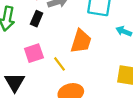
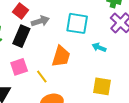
black rectangle: (37, 19) -> (21, 36), size x1.5

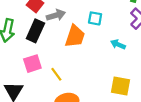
cyan square: (77, 23) -> (95, 18), size x0.6
orange trapezoid: (61, 56) -> (75, 36), moved

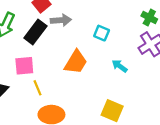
orange trapezoid: (75, 36) -> (76, 62), moved
yellow line: (56, 74) -> (38, 88), moved

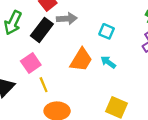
pink square: (24, 66) -> (31, 63), turned -30
cyan arrow: (120, 66) -> (108, 62), moved

